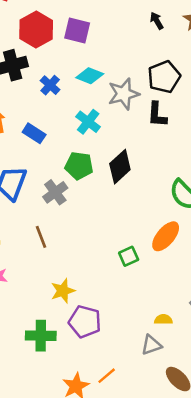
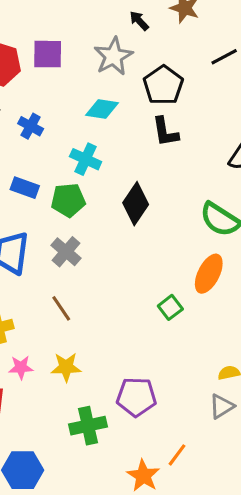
cyan diamond: (90, 76) -> (102, 109), moved
gray star: (124, 94) -> (113, 56), moved
green pentagon: (79, 166) -> (68, 200), moved
yellow star: (63, 291) -> (66, 367), moved, turned 30

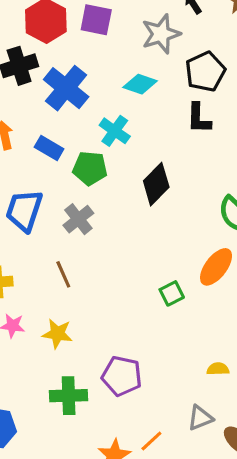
blue cross: (31, 126) -> (66, 88), size x1.8
gray triangle: (222, 406) -> (200, 418), moved

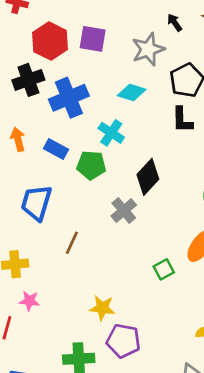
blue cross: (66, 88) -> (69, 98), turned 30
gray cross: (78, 219) -> (124, 210), moved
brown line: (63, 274) -> (72, 243), moved, turned 50
yellow star: (57, 334) -> (102, 308), moved

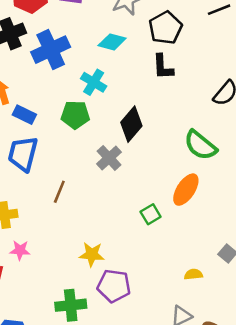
blue rectangle: (56, 149) -> (24, 115), moved

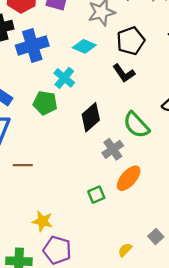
black L-shape: (163, 67) -> (124, 73), turned -40
green semicircle: (200, 145) -> (136, 125), moved
gray cross: (109, 158) -> (113, 149), moved
brown line: (59, 192) -> (23, 165), turned 60
yellow semicircle: (193, 274) -> (125, 250), turned -48

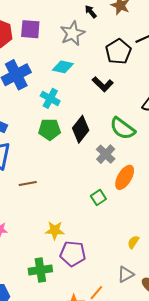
black pentagon: (131, 41) -> (118, 52), moved
green pentagon: (45, 103) -> (50, 129), moved

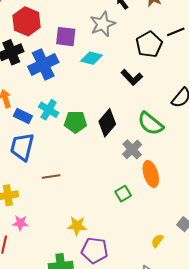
purple square: (30, 29) -> (66, 37), moved
cyan cross: (50, 98) -> (49, 110), moved
orange ellipse: (125, 177) -> (151, 174), turned -50

